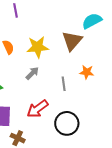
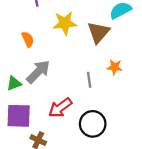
yellow star: (38, 47) -> (65, 23), moved
gray arrow: (32, 73) -> (38, 72), moved, size x1.6

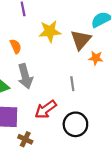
orange star: (115, 67) -> (96, 58), moved
gray arrow: (38, 72) -> (25, 76), turned 120

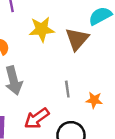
orange star: (96, 58) -> (94, 100), moved

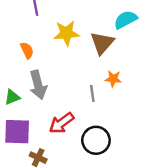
orange star: (94, 100) -> (113, 79), moved

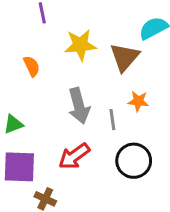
gray arrow: (38, 85) -> (79, 106), moved
black circle: (96, 140) -> (134, 161), moved

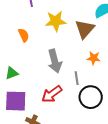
gray line: (112, 120) -> (77, 78), moved

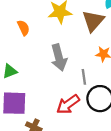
red arrow: (52, 94) -> (68, 104), moved

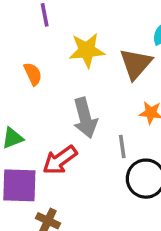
red arrow: (68, 104) -> (60, 160), moved

